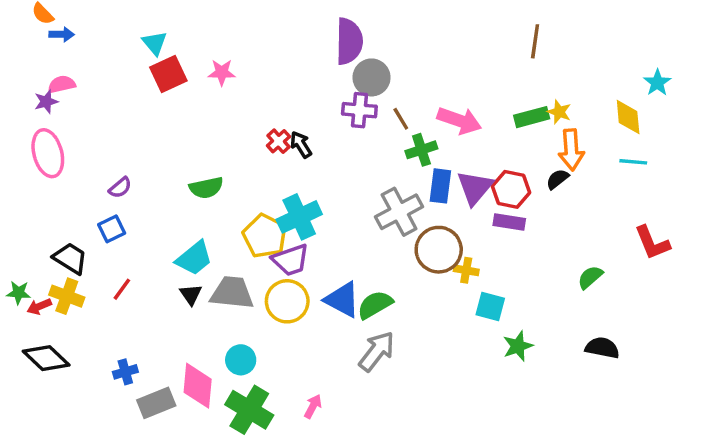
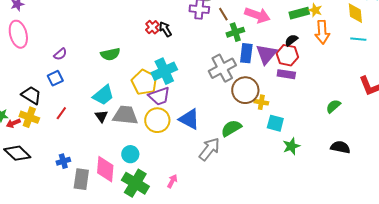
black semicircle: (557, 179) -> (291, 40), moved
green semicircle: (375, 305) -> (231, 128), moved
gray rectangle: (156, 403) -> (81, 179), turned -60

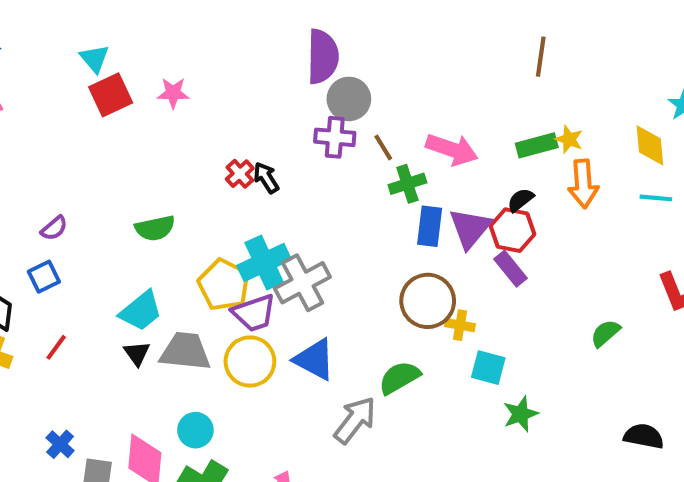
gray cross: (222, 68) -> (302, 283), moved
purple rectangle: (286, 74) -> (510, 269), turned 42
black semicircle: (340, 147) -> (644, 436), moved
blue cross: (63, 161) -> (60, 444), turned -32

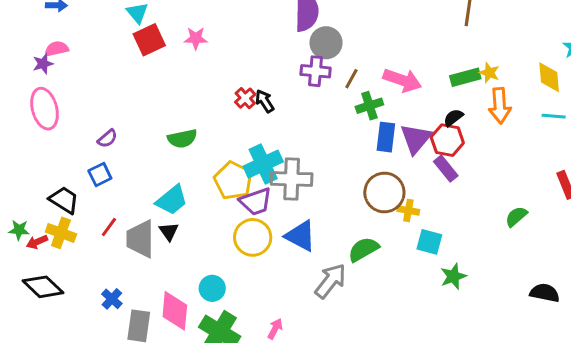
brown line: (383, 147) -> (351, 79), turned 60
gray cross: (302, 283) -> (292, 179), turned 30
gray trapezoid: (185, 351) -> (140, 239), moved, turned -96

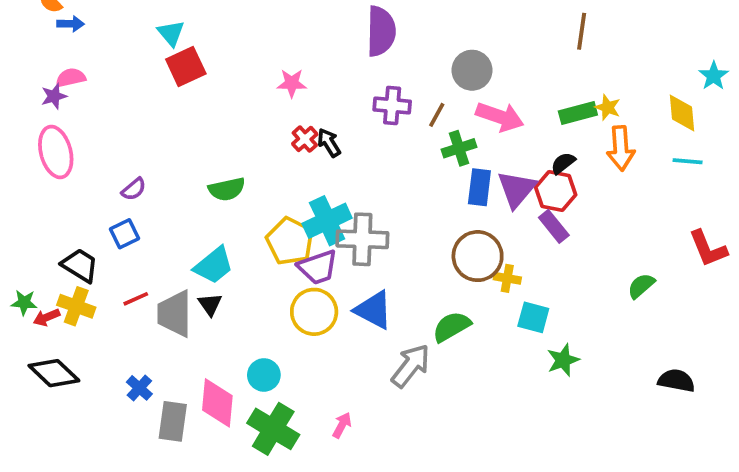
pink star: (196, 38) -> (292, 83), moved
gray circle: (326, 43) -> (472, 70), moved
red line: (109, 227) -> (136, 299), turned 30

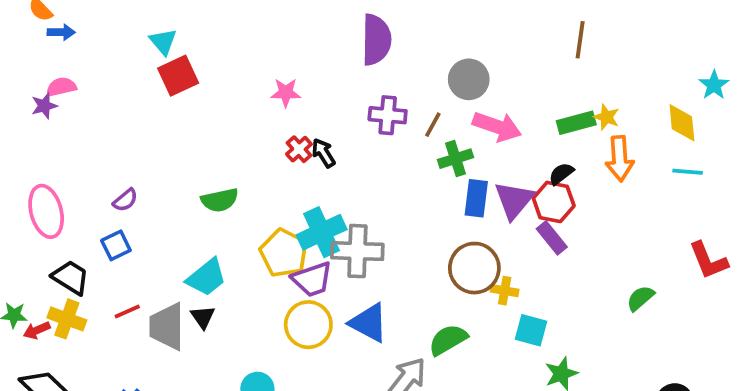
pink ellipse: (56, 152) -> (46, 211), moved

